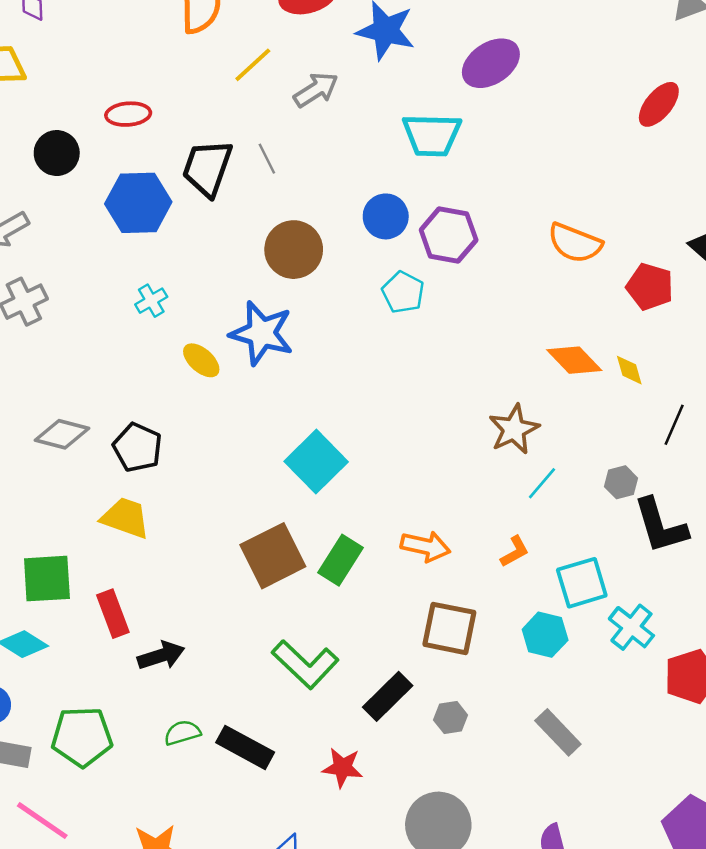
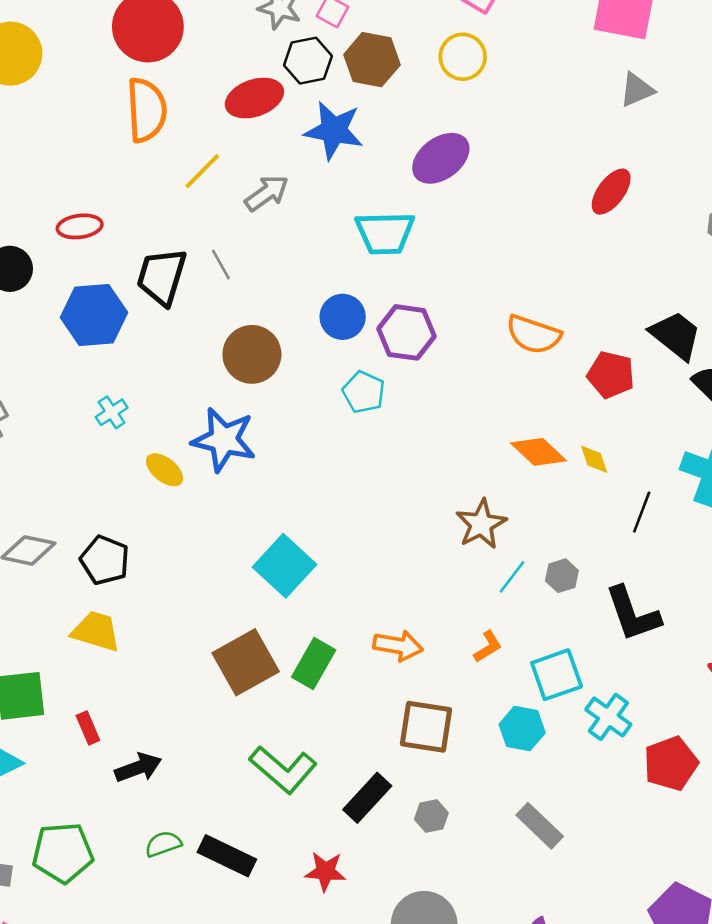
gray hexagon: (621, 482) -> (562, 576), moved
red rectangle: (113, 614) -> (88, 728), size x0.7

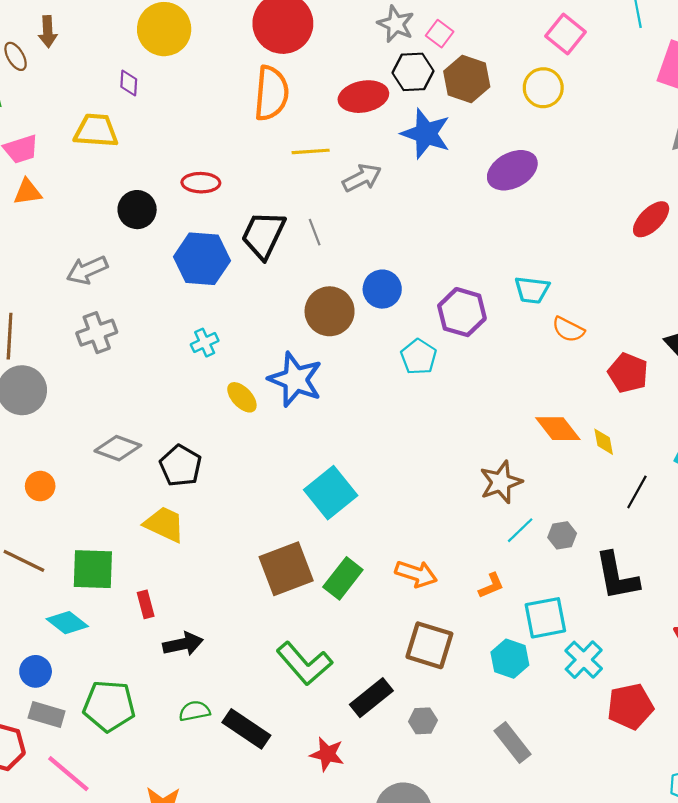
yellow line: (202, 171) -> (311, 151), turned 33
cyan trapezoid: (385, 233) -> (532, 290), moved, size x0.7
blue circle: (343, 317) -> (382, 289), moved
orange semicircle: (533, 334) -> (568, 330), size x0.7

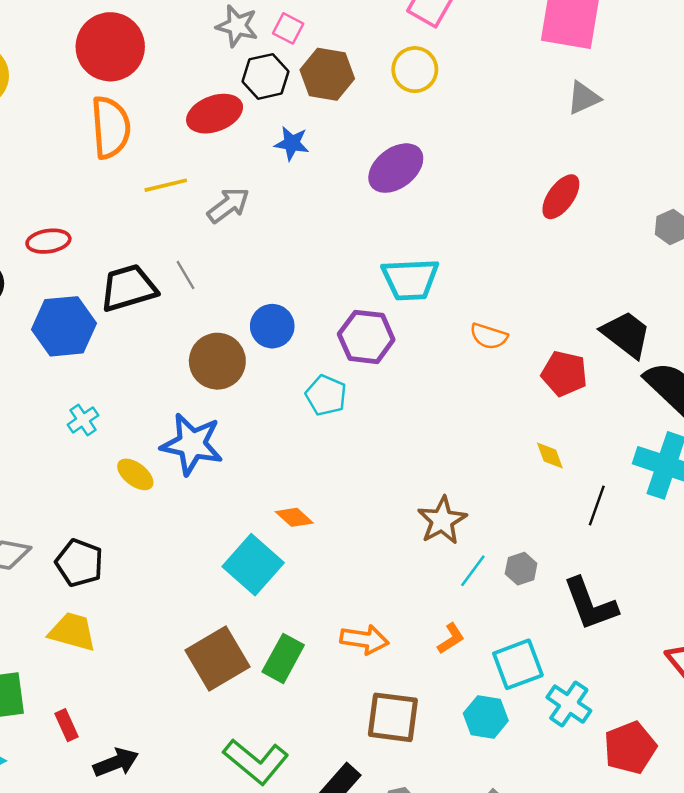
blue star: (426, 134) -> (292, 143), size x0.6
black trapezoid: (263, 235) -> (129, 288), turned 58
cyan trapezoid: (532, 290) -> (410, 279), moved, size x1.4
orange diamond: (558, 429) -> (294, 517), moved, size x0.7

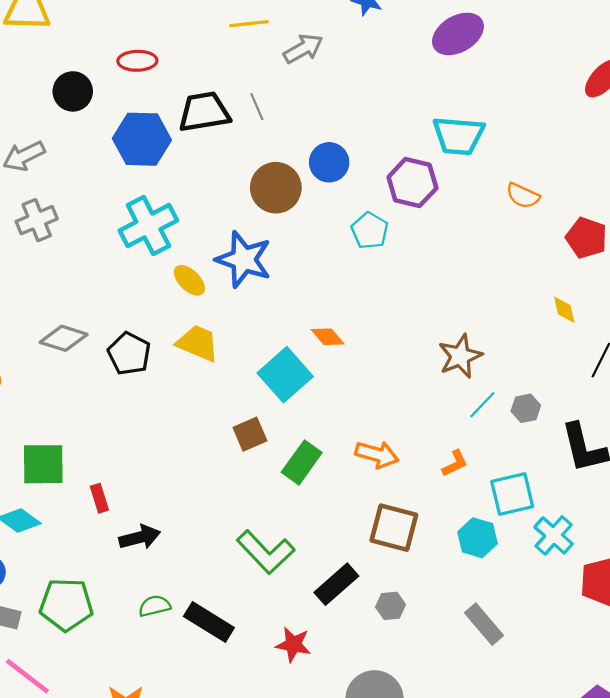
cyan cross: (83, 420) -> (148, 226), size x2.0
yellow trapezoid: (72, 632) -> (198, 343), moved
brown square: (217, 659) -> (250, 434), moved, size x0.6

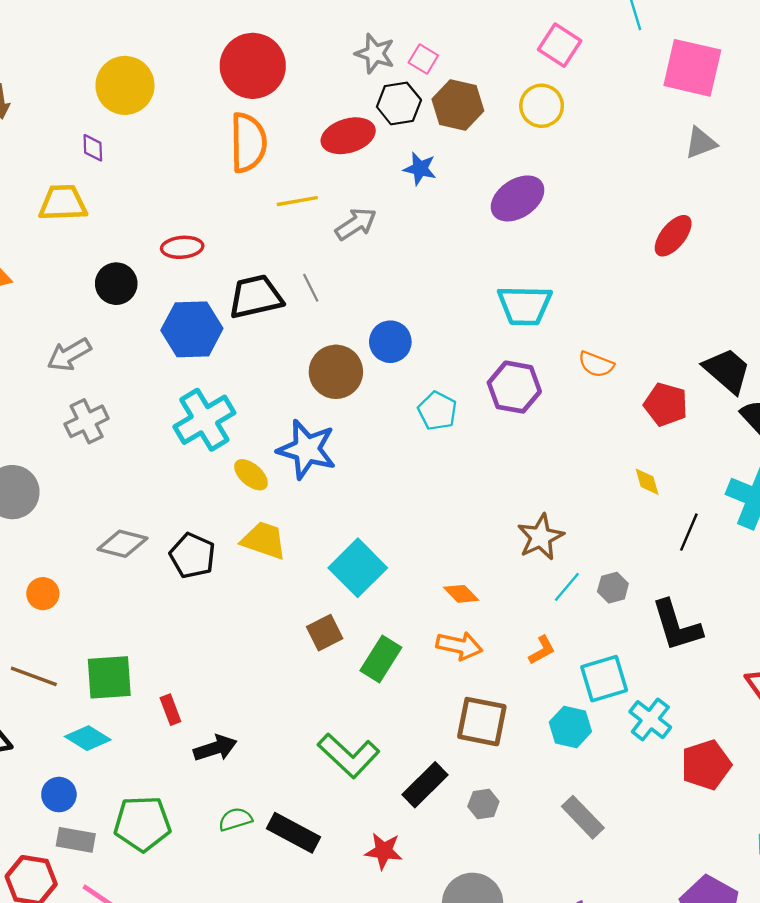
purple hexagon: (412, 183) -> (514, 387), moved
orange diamond: (328, 337) -> (461, 594), moved

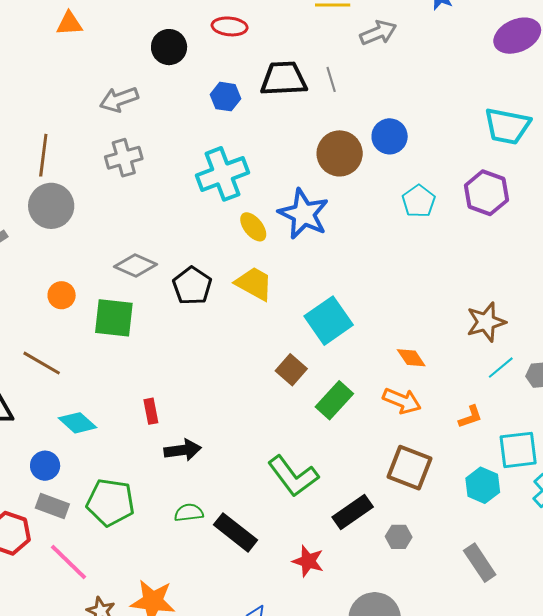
blue hexagon: (192, 329) -> (226, 97), size x0.6
brown square: (325, 633) -> (291, 370), turned -32
green square: (109, 677) -> (114, 318), moved

